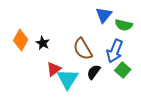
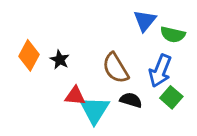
red triangle: (54, 69) -> (75, 96), turned 42
black semicircle: (94, 72) -> (131, 100), turned 70

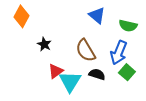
blue triangle: (145, 21) -> (97, 15), moved, turned -30
orange diamond: (29, 55) -> (22, 16), moved
red triangle: (75, 96) -> (56, 71), turned -42

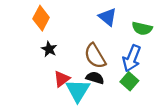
orange diamond: (22, 16) -> (41, 18), moved
green square: (127, 72) -> (129, 81), moved
black semicircle: (97, 74) -> (95, 78), moved

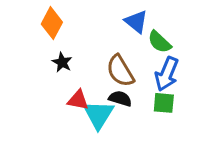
green semicircle: (142, 28) -> (159, 42), moved, turned 30
red triangle: (62, 79) -> (78, 100), turned 48
green square: (129, 81) -> (164, 103), turned -36

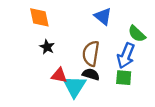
orange diamond: (52, 23) -> (39, 17), turned -40
green semicircle: (159, 42) -> (137, 34), moved
brown semicircle: (120, 71) -> (91, 54), turned 40

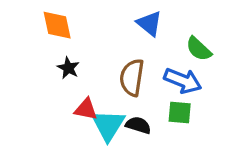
blue arrow: (126, 56) -> (183, 81), turned -90
black semicircle: (91, 74) -> (138, 125), moved

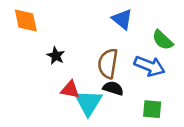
orange diamond: (57, 25) -> (26, 21), moved
green square: (180, 112) -> (152, 109), moved
black semicircle: (138, 125) -> (113, 88), moved

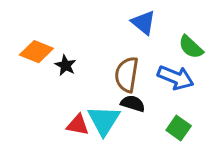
orange diamond: (26, 21) -> (36, 52), moved, turned -56
red triangle: (70, 90) -> (78, 125), moved
green square: (152, 109) -> (179, 128), turned 30

